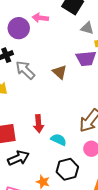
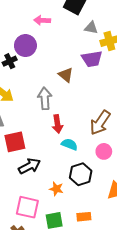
purple circle: (19, 28) -> (25, 46), moved
gray arrow: (25, 70) -> (45, 98), moved, turned 45
red arrow: (38, 124) -> (57, 124), moved

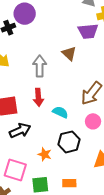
brown triangle: (66, 75) -> (69, 53), moved
red arrow: (57, 124) -> (38, 97), moved

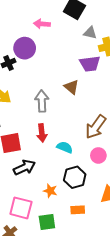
orange rectangle: (69, 183) -> (78, 210), moved

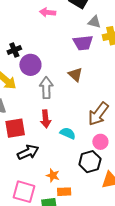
purple circle: (25, 48) -> (30, 65), moved
purple trapezoid: (90, 64) -> (83, 43), moved
black hexagon: (75, 177) -> (90, 162), moved
orange rectangle: (78, 210) -> (64, 192), moved

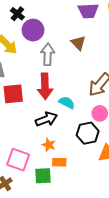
black cross: (14, 50) -> (17, 14), turned -32
red arrow: (46, 119) -> (45, 86), size x1.4
black arrow: (28, 152) -> (46, 119), moved

